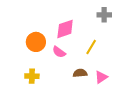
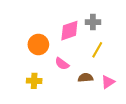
gray cross: (104, 15) -> (93, 22), moved
pink semicircle: (59, 52) -> (62, 64), moved

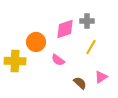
brown semicircle: (85, 78) -> (80, 83), moved, turned 48
yellow cross: (34, 81) -> (15, 61), moved, size x1.5

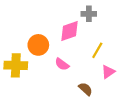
gray cross: (87, 21) -> (89, 14), moved
pink triangle: (101, 77) -> (108, 72), moved

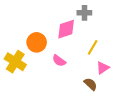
yellow cross: (16, 65) -> (15, 62), turned 30
brown semicircle: (86, 89) -> (91, 84), moved

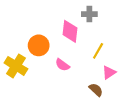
pink diamond: (66, 29) -> (70, 31), turned -65

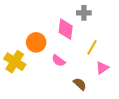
brown semicircle: (96, 90) -> (80, 84), moved

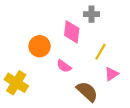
yellow cross: (15, 62) -> (16, 83), moved
brown semicircle: (80, 84) -> (87, 92), size x1.5

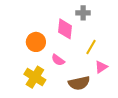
yellow cross: (16, 83) -> (35, 77), moved
brown semicircle: (87, 92) -> (79, 83), turned 125

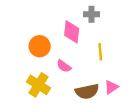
yellow line: (91, 47) -> (100, 52), turned -35
pink triangle: (101, 67) -> (111, 87), moved

